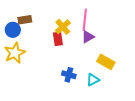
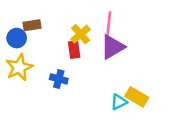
purple triangle: (88, 37) -> (112, 47), size x1.5
yellow rectangle: (106, 62) -> (137, 97), moved
blue cross: (69, 75) -> (59, 79), moved

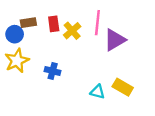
purple triangle: (112, 47) -> (115, 40), moved
red rectangle: (74, 50) -> (54, 24), moved
cyan triangle: (119, 102) -> (97, 92), moved, turned 42

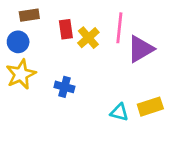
brown rectangle: (28, 23) -> (29, 15), moved
yellow rectangle: (123, 87) -> (150, 107), turned -48

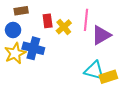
blue cross: (64, 87) -> (33, 48), moved, size x1.5
cyan triangle: (119, 112) -> (94, 71), moved, size x1.5

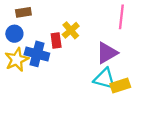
pink line: (86, 20) -> (121, 17), moved
red rectangle: (48, 21) -> (56, 40), moved
purple triangle: (101, 35) -> (107, 53), moved

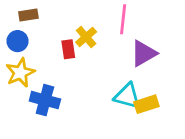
pink line: (121, 17) -> (123, 19), moved
purple triangle: (107, 53) -> (144, 53), moved
blue cross: (37, 54) -> (45, 100), moved

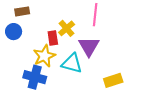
purple triangle: (144, 53) -> (89, 46), moved, turned -30
yellow star: (20, 73) -> (44, 56), moved
cyan triangle: (127, 96) -> (72, 63), moved

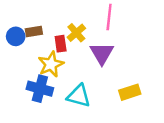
brown rectangle: (22, 11) -> (34, 32), moved
cyan triangle: (72, 63) -> (79, 96), moved

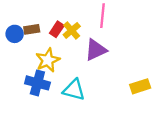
red rectangle: (61, 44) -> (57, 29), moved, turned 42
purple triangle: (102, 53) -> (96, 50), turned 35
yellow rectangle: (130, 92) -> (140, 86), moved

